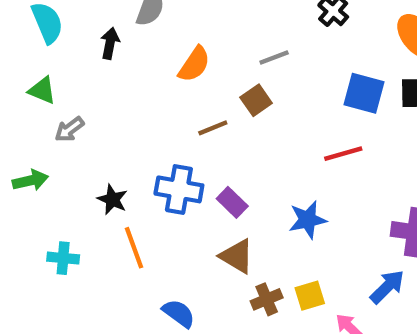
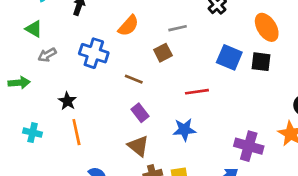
brown line: (213, 128) -> (134, 79), moved, turned 36
red line: (343, 154) -> (197, 92), moved
blue cross: (179, 189) -> (94, 53), moved

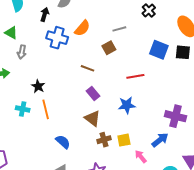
blue cross: (94, 53) -> (57, 38), moved
gray arrow: (47, 55) -> (22, 52), turned -48
cyan cross: (33, 133) -> (23, 109), moved

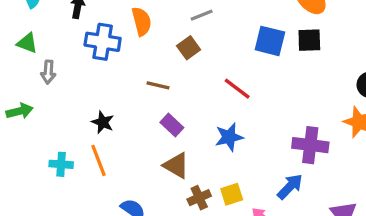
orange semicircle: (82, 28) -> (142, 21), turned -48
red line: (135, 76) -> (237, 89), turned 54
black star: (38, 86) -> (103, 122), moved

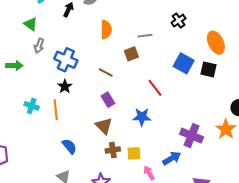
blue cross: (103, 42) -> (66, 60), moved

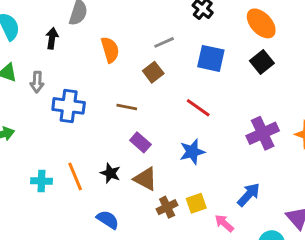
gray arrow: (39, 46) -> (37, 82), moved
blue square: (184, 63) -> (211, 58), moved
black square: (208, 69) -> (262, 62), turned -35
black star: (65, 86) -> (110, 173), moved
purple cross: (192, 136) -> (263, 133), moved, turned -30

